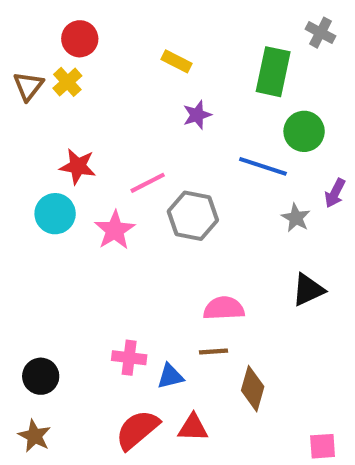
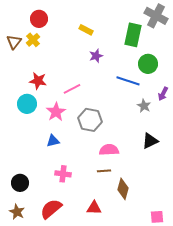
gray cross: (321, 33) -> (156, 16), size x1.6
gray hexagon: (193, 216) -> (90, 120), moved
blue triangle: (170, 376) -> (53, 141), moved
red semicircle: (137, 430) -> (51, 209), moved

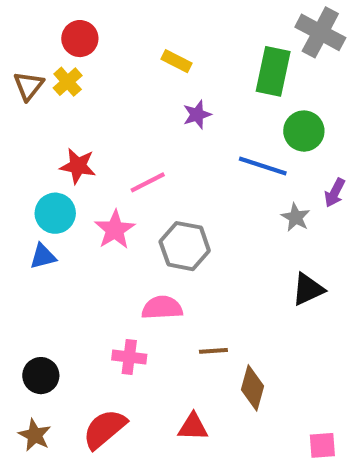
blue triangle: (53, 141) -> (43, 256), moved
pink semicircle: (109, 150) -> (162, 308), moved

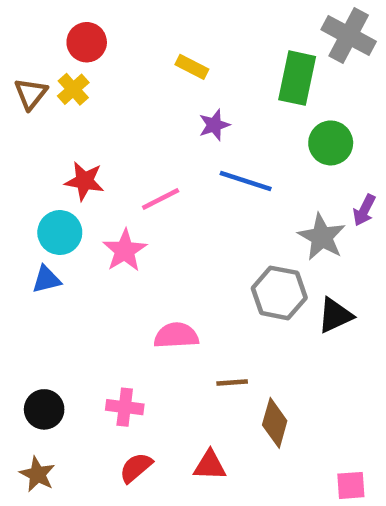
blue line: (263, 166) -> (246, 181), moved
gray star: (296, 217) -> (322, 237), size x1.5
gray hexagon: (185, 246) -> (279, 293), moved
pink cross: (129, 357) -> (125, 407), moved
red semicircle: (105, 429) -> (136, 468), moved, size x0.7

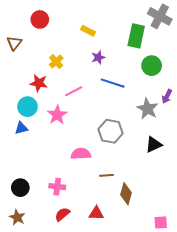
yellow cross: (73, 89) -> (56, 62), moved
gray hexagon: (279, 293) -> (111, 131), moved

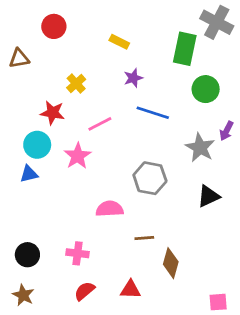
brown triangle: (14, 43) -> (19, 58), turned 42

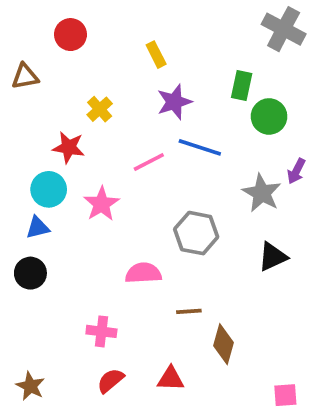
yellow rectangle: (119, 42) -> (156, 55), turned 36
green rectangle: (185, 49) -> (242, 86), moved, size x0.7
purple star: (133, 78) -> (174, 102), size x1.4
pink line: (100, 124) -> (149, 162), moved
black circle: (27, 255) -> (30, 273), moved

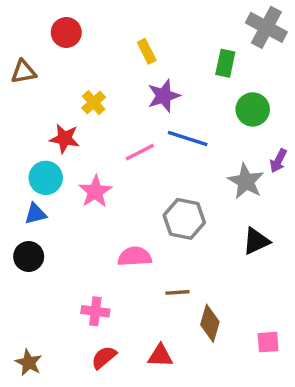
green rectangle: (242, 86) -> (225, 63), moved
pink square: (285, 395) -> (268, 342), moved

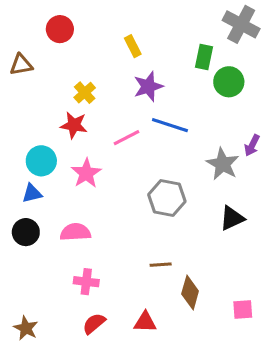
green circle: (253, 109) -> (229, 82), moved
red star: (65, 139) -> (74, 125), moved
pink semicircle: (135, 257) -> (75, 232), moved

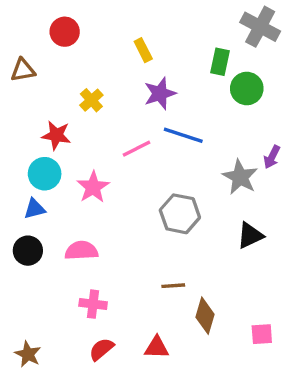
red star: (74, 125) -> (56, 135), moved

